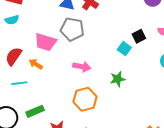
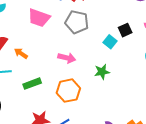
gray pentagon: (72, 29) -> (77, 22), moved
pink trapezoid: (45, 42) -> (39, 18), moved
green rectangle: (35, 111) -> (32, 84), moved

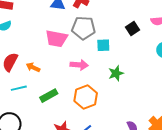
pink trapezoid: (39, 18) -> (56, 39), moved
cyan square: (110, 42) -> (103, 45), moved, turned -32

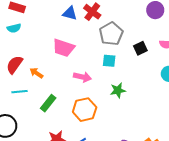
gray pentagon: (84, 28) -> (111, 34), moved, turned 30
green rectangle: (49, 96) -> (48, 103), turned -30

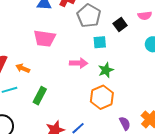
cyan square: (109, 61) -> (100, 42), moved
pink arrow: (82, 77) -> (79, 63), moved
orange hexagon: (85, 110) -> (102, 97), moved

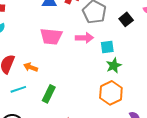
cyan square: (100, 42) -> (107, 47), moved
pink arrow: (79, 63) -> (84, 38), moved

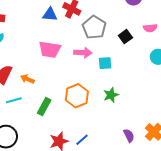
green star: (114, 66) -> (111, 95), moved
orange hexagon: (111, 93) -> (77, 96), moved

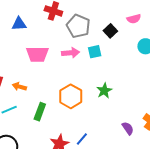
blue triangle: (50, 14) -> (19, 24), moved
cyan square: (105, 63) -> (95, 52), moved

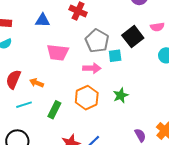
gray pentagon: (78, 26) -> (97, 41), moved
black square: (110, 31) -> (133, 37), size x1.5
pink arrow: (71, 53) -> (92, 68), moved

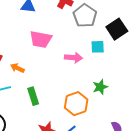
gray pentagon: (97, 41) -> (85, 16), moved
orange hexagon: (87, 98) -> (76, 104), moved
green rectangle: (54, 110) -> (33, 96), turned -48

